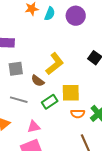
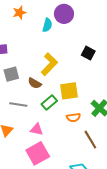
cyan semicircle: (50, 14) -> (47, 25), moved
orange semicircle: (78, 114) -> (73, 118), moved
pink triangle: (34, 127) -> (37, 129), turned 32

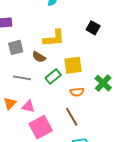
yellow L-shape: (49, 64) -> (54, 38), turned 40
pink triangle: (37, 129) -> (28, 106), moved
brown line: (90, 140) -> (72, 117), moved

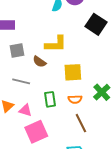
black square: (93, 28) -> (96, 24), moved, size x1.5
green rectangle: (53, 77) -> (50, 99), moved, turned -63
brown line: (72, 117) -> (81, 123), moved

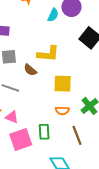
green rectangle: (50, 99) -> (44, 132), moved
brown line: (81, 123) -> (77, 135), moved

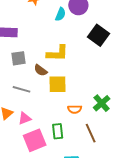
yellow square: (63, 84) -> (58, 84), moved
pink triangle: (12, 117) -> (25, 118), turned -40

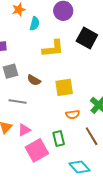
cyan semicircle: (60, 14) -> (35, 24), moved
yellow L-shape: (57, 53) -> (53, 48), moved
yellow square: (58, 84) -> (64, 87), moved

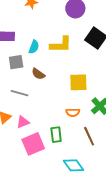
cyan semicircle: (35, 24) -> (34, 47), moved
yellow square: (64, 87) -> (78, 82), moved

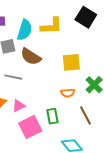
cyan semicircle: (34, 47) -> (25, 30), size x1.5
brown semicircle: (38, 74) -> (31, 57), size x1.5

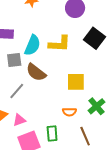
gray line: (13, 77) -> (17, 91), turned -66

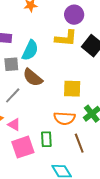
yellow L-shape: (59, 44) -> (66, 38), moved
orange semicircle: (69, 112) -> (65, 118), size x1.5
pink triangle: (19, 120) -> (14, 125), turned 48

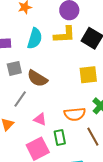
cyan semicircle: (30, 50) -> (35, 38), moved
yellow square: (72, 89) -> (88, 75), moved
pink triangle: (14, 125) -> (40, 119), moved

